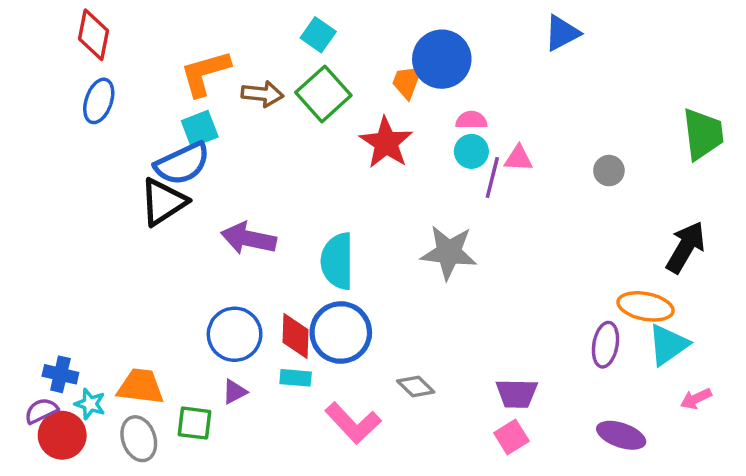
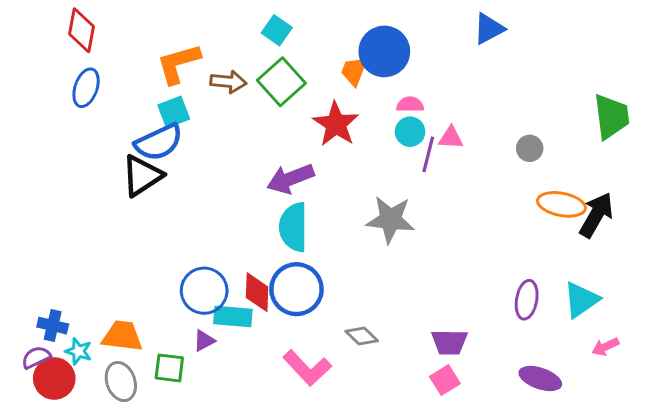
purple arrow: (248, 238) -> (290, 179), moved, turned -33
orange ellipse: (646, 306) -> (561, 204), moved
cyan rectangle: (296, 378) -> (233, 316), moved, size x1.4

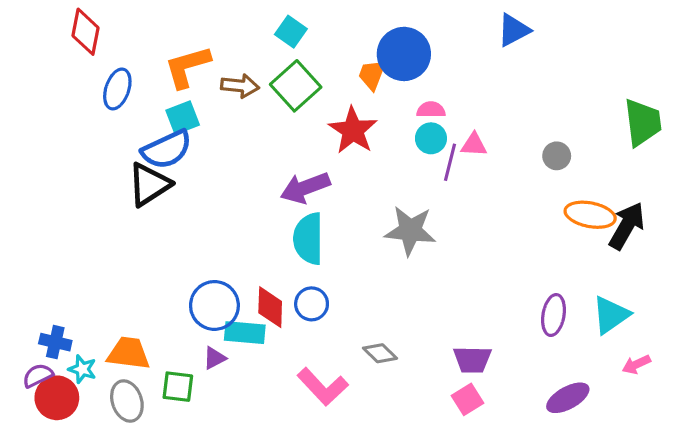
blue ellipse: (86, 88) -> (117, 89), moved
blue circle: (296, 289) -> (312, 304), size x0.6
purple ellipse: (540, 379) -> (568, 398), turned -48

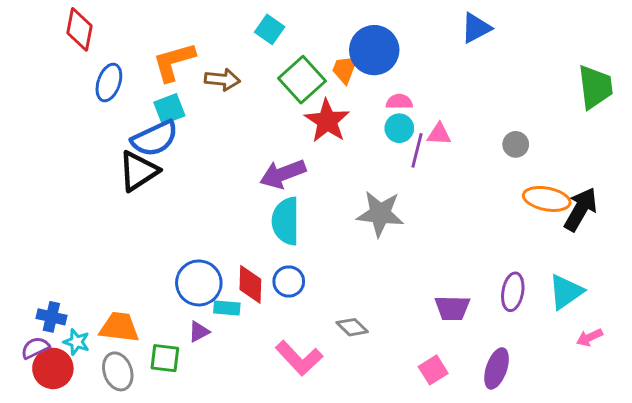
green square: (296, 86) -> (302, 80), moved
green trapezoid: (643, 122) -> (595, 87), moved
cyan rectangle: (245, 333) -> (227, 308), size x0.7
purple trapezoid: (472, 360) -> (452, 308), moved
purple ellipse: (568, 398) -> (497, 368), moved, turned -42

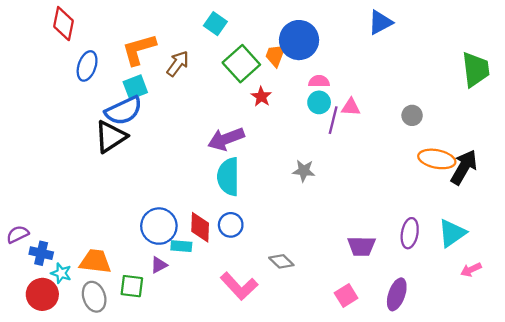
brown arrow: (222, 80) -> (178, 64), turned -60
red star: (327, 121) -> (261, 97), size x0.6
gray star: (380, 214) -> (304, 171), size x0.6
purple semicircle: (35, 348) -> (18, 234), moved

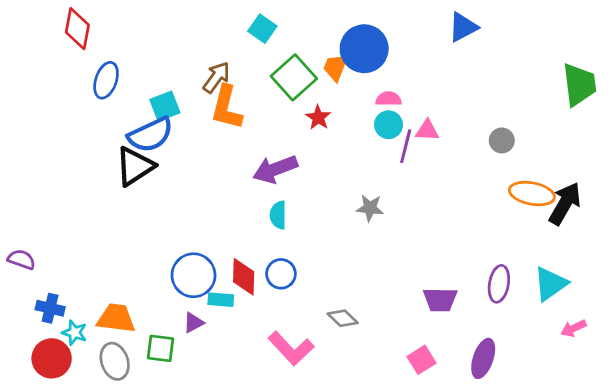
orange L-shape: (139, 49) -> (226, 107), moved, turned -60
cyan semicircle: (228, 177) -> (278, 215), size x0.6
purple semicircle: (18, 234) -> (21, 259), moved, turned 45

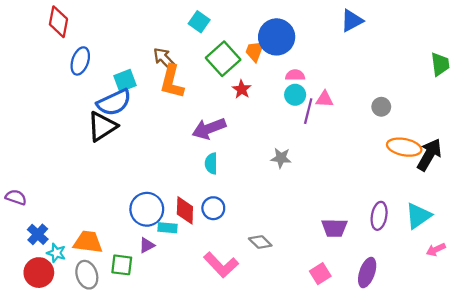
brown arrow: (216, 77) -> (164, 59), turned -80
green trapezoid: (579, 85) -> (440, 64), size x0.7
blue cross: (50, 308) -> (38, 234), turned 30

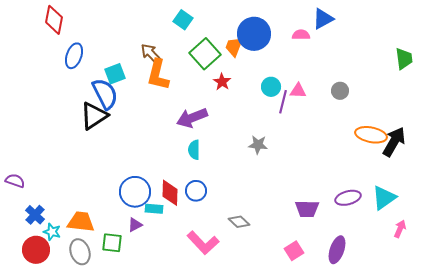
pink semicircle: (295, 75) -> (301, 35), moved
blue semicircle: (114, 102) -> (105, 94), turned -92
gray circle: (381, 107) -> (340, 91), moved
purple ellipse: (379, 216) -> (348, 198), turned 65
pink arrow: (436, 250) -> (400, 229), turned 138

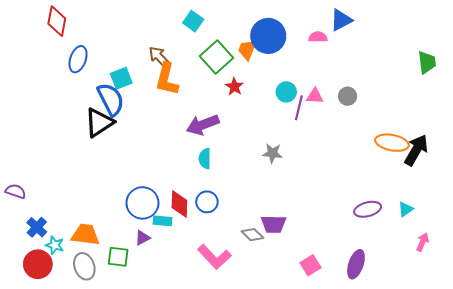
gray circle: (340, 91) -> (348, 96), moved
cyan triangle: (384, 198) -> (406, 209), size x0.6
purple trapezoid: (307, 209) -> (274, 224), moved

